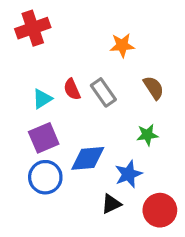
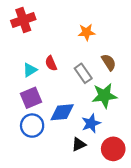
gray rectangle: (103, 92) -> (83, 73), moved
green star: (147, 135) -> (104, 96), size x1.6

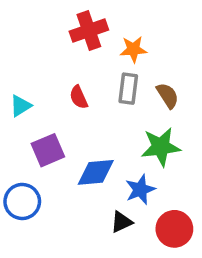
red cross: (23, 20) -> (89, 31), moved
cyan triangle: (30, 70) -> (21, 106), moved
gray rectangle: (83, 73) -> (128, 89), moved, turned 42
blue circle: (32, 126) -> (22, 201), moved

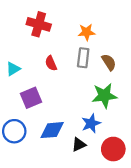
red cross: (89, 31) -> (39, 24), moved, turned 35
blue diamond: (96, 172) -> (52, 130), moved

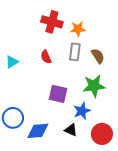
red cross: (39, 24) -> (52, 22), moved
purple square: (31, 98) -> (58, 94), moved, turned 36
blue diamond: (52, 130) -> (38, 131), moved
black triangle: (79, 145) -> (71, 130), turned 48

